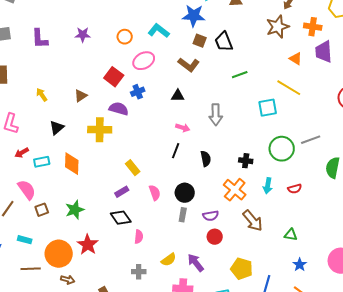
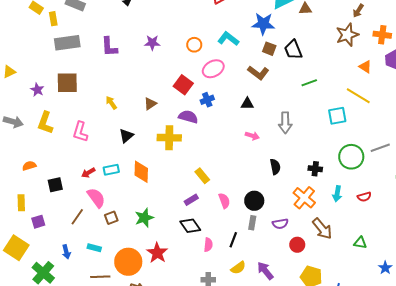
black line: (176, 151) -> (233, 240), moved
red arrow: (22, 153) -> (88, 173), moved
red circle: (215, 237) -> (297, 245), moved
blue star: (300, 265) -> (385, 268), moved

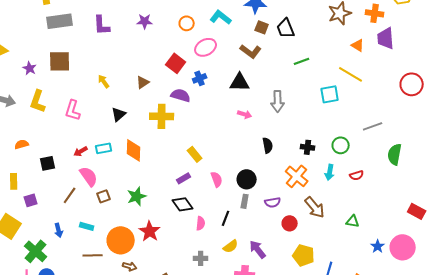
black triangle: (247, 104) -> (240, 82), size x1.5
green circle: (351, 157) -> (341, 145), moved, size x0.7

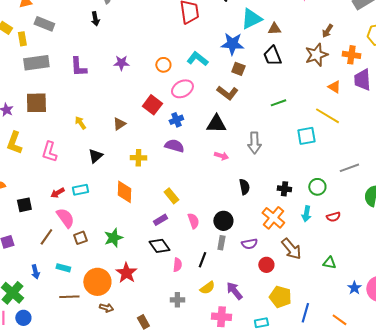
black trapezoid: (286, 28) -> (272, 56), moved
purple semicircle: (181, 95) -> (174, 146), moved
yellow cross: (162, 116) -> (138, 158), size x0.7
orange diamond: (134, 150) -> (124, 192), moved

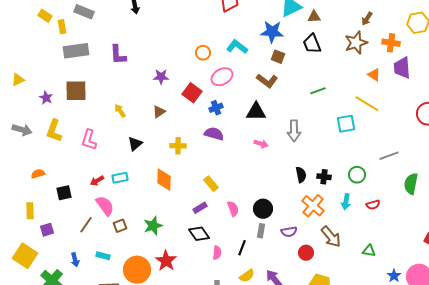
purple star: (121, 63) -> (161, 77), moved
black semicircle: (244, 187) -> (301, 175), moved

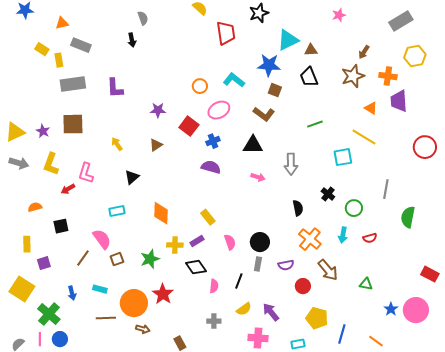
yellow triangle: (18, 80) -> (15, 132), moved, size x1.5
yellow cross: (178, 146) -> (175, 245), moved
gray line: (389, 156) -> (386, 189), turned -60
black cross: (324, 177) -> (328, 194), moved, turned 32
red arrow: (97, 181) -> (68, 189), moved

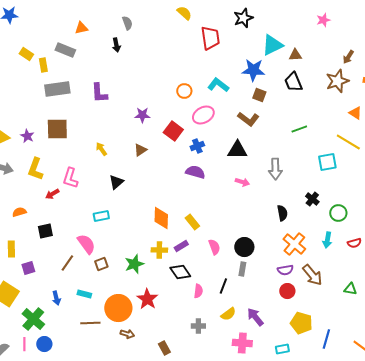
orange triangle: (62, 23) -> (81, 28), moved
orange diamond: (161, 213) -> (161, 218), moved
purple semicircle: (286, 265) -> (285, 270), moved

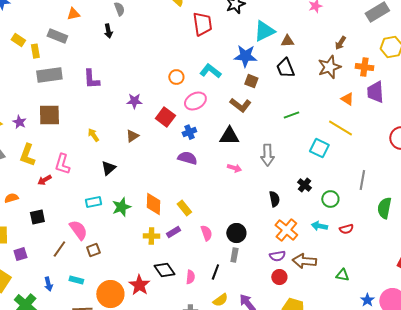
cyan square: (327, 162) -> (319, 148), turned 36
cyan arrow: (327, 240) -> (319, 226), turned 91
green star: (134, 264) -> (121, 207), moved
black diamond: (180, 272) -> (164, 270), moved
brown arrow: (312, 275) -> (304, 261), turned 135

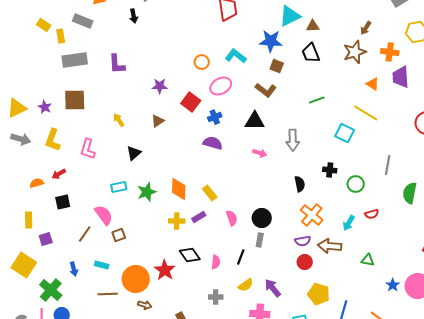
red arrow: (44, 180) -> (59, 174), moved
black cross: (304, 185) -> (330, 170), turned -32
cyan arrow: (319, 226) -> (349, 223), moved, turned -70

